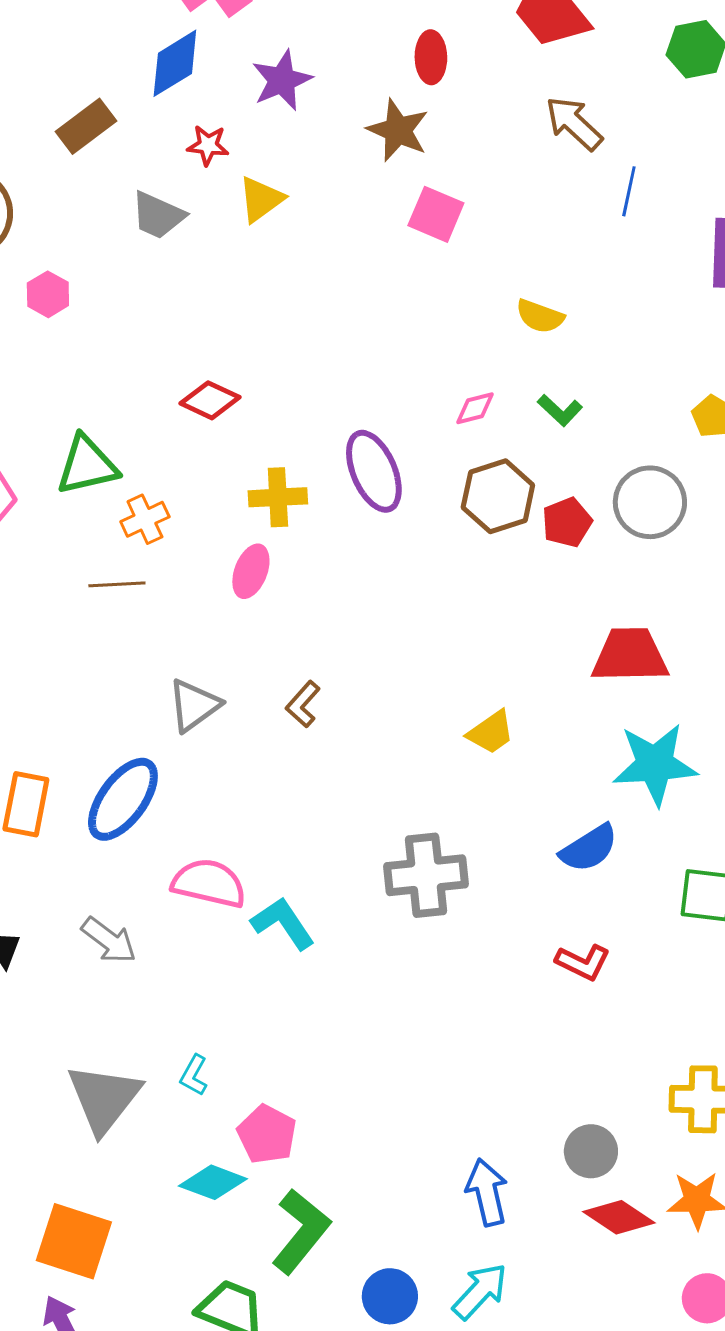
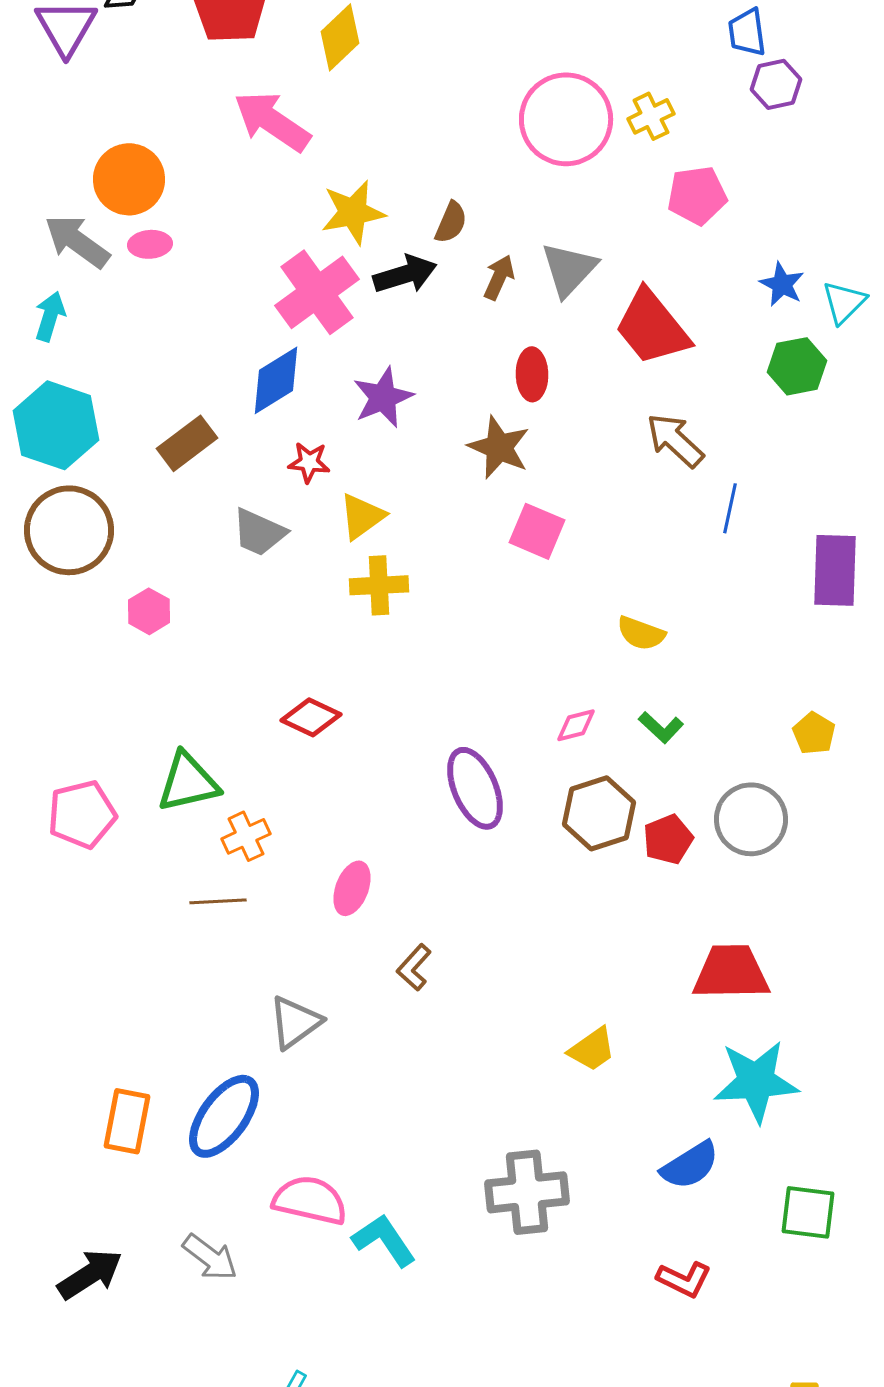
yellow cross: (278, 497) -> (379, 585), moved
brown L-shape: (303, 704) -> (414, 967), moved

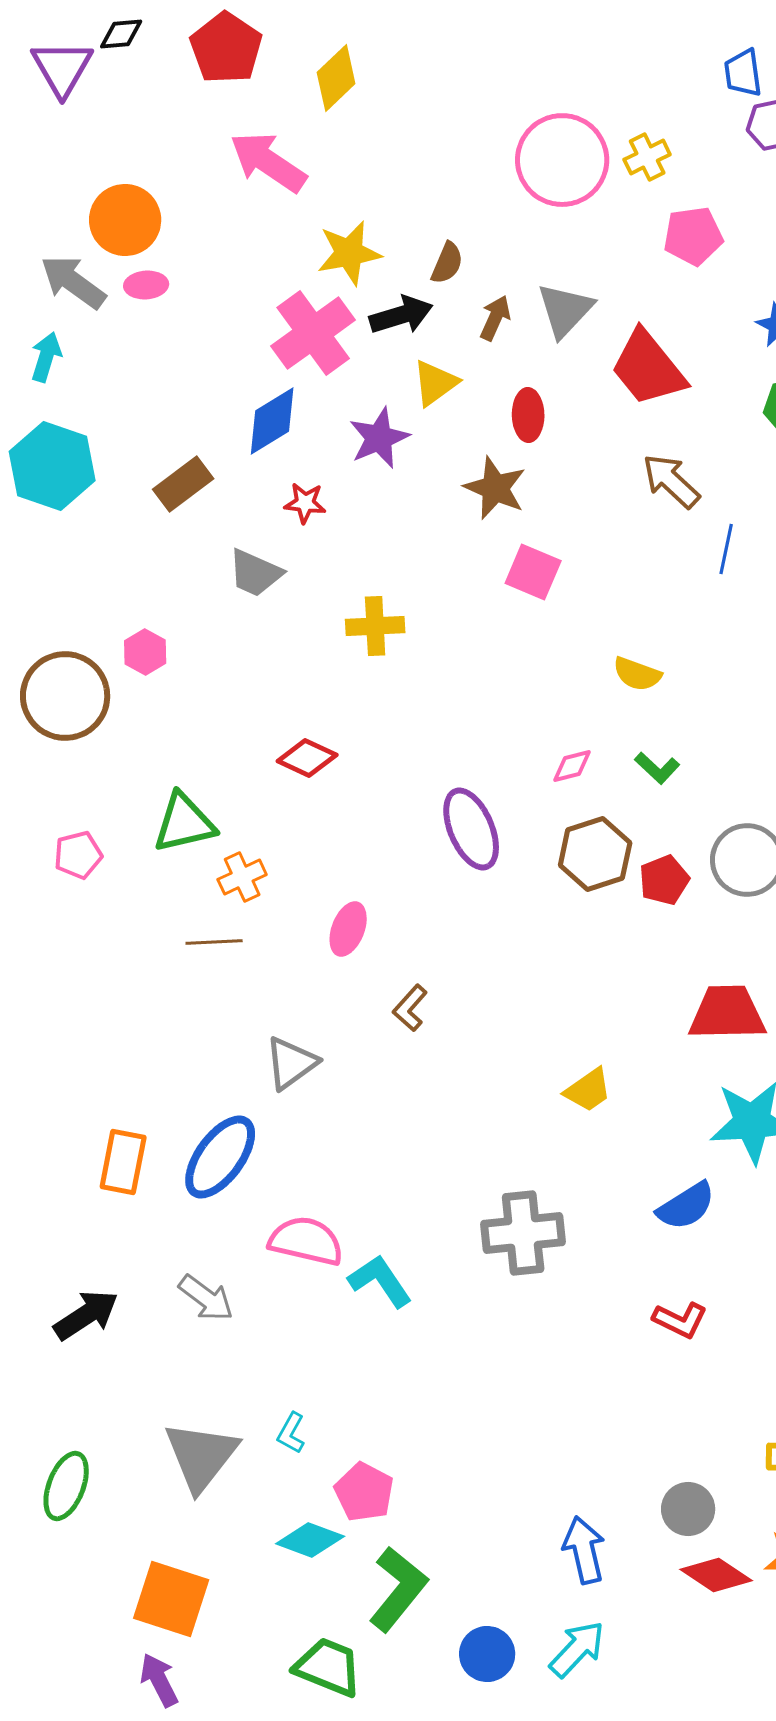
yellow triangle: (362, 516) -> (435, 383), moved
brown circle: (69, 530) -> (65, 696), moved
pink pentagon: (82, 814) -> (78, 855), size x0.7

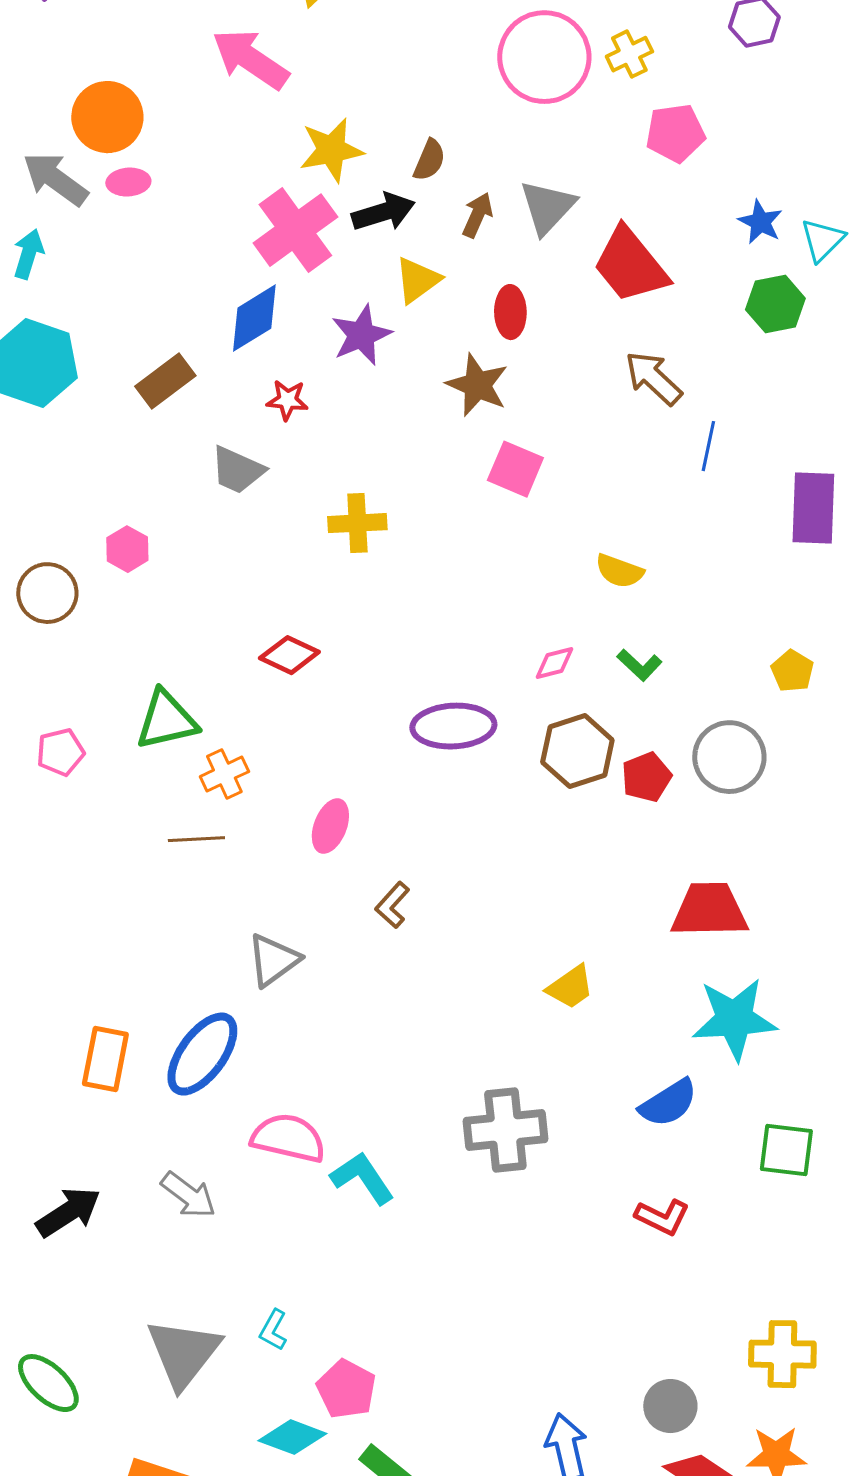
brown circle: (65, 696) -> (47, 593), size x0.7
purple ellipse: (471, 829) -> (453, 726), turned -70
green ellipse: (66, 1486) -> (48, 1383), turned -68

